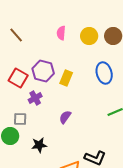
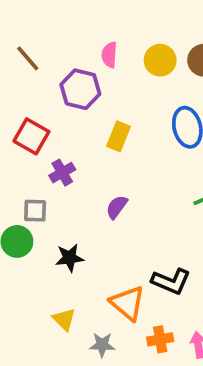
purple hexagon: (43, 71) -> (80, 89), moved

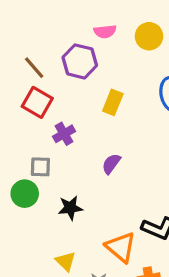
pink semicircle: (109, 55) -> (105, 32), turned -100
brown line: (28, 58) -> (34, 68), moved

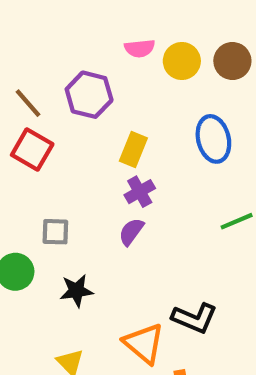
pink semicircle: (105, 32) -> (140, 48), moved
purple cross: (64, 134) -> (140, 192), moved
gray square: (40, 167) -> (55, 232), moved

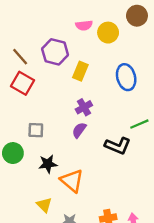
brown circle: (232, 61) -> (137, 16), moved
yellow rectangle: (133, 150) -> (80, 71), moved
black L-shape: (194, 318) -> (118, 146), moved
orange triangle: (144, 343) -> (72, 181), moved

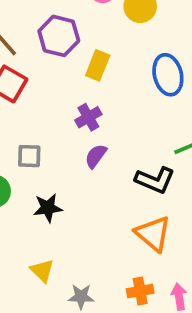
purple cross: (84, 107) -> (88, 117), moved
orange triangle: (72, 181) -> (153, 234), moved

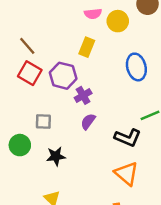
purple hexagon: (59, 36) -> (63, 76), moved
yellow rectangle: (98, 65) -> (87, 47), moved

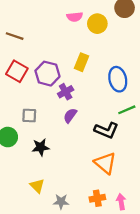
brown line: (27, 46) -> (15, 36), moved, turned -30
yellow rectangle: (87, 47) -> (81, 62), moved
blue ellipse: (136, 67) -> (118, 79), moved

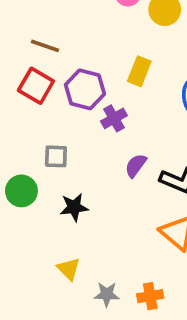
brown line: (15, 36) -> (45, 46), moved
purple semicircle: (70, 115) -> (136, 166), moved
orange cross: (97, 198) -> (150, 296), moved

